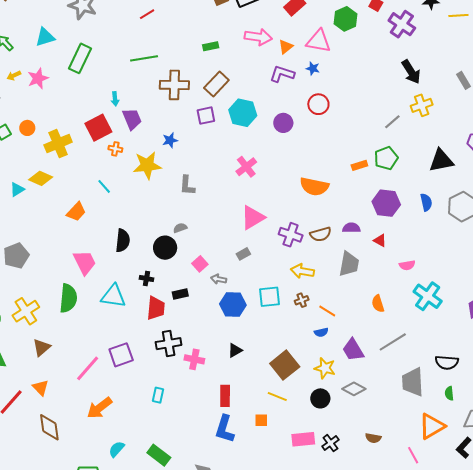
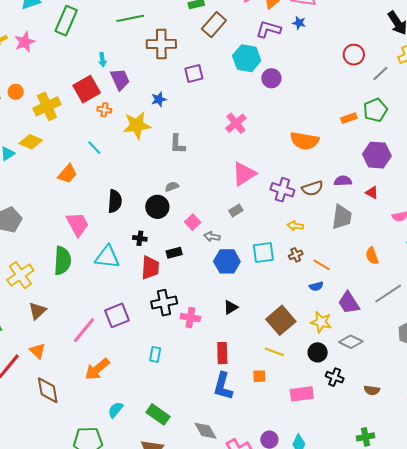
brown rectangle: (216, 84) -> (214, 25), moved
red circle: (318, 104) -> (354, 55), moved
cyan hexagon: (243, 113) -> (247, 58), moved
yellow arrow: (302, 271) -> (295, 226), size x0.7
black cross: (330, 443) -> (335, 377), moved, turned -30

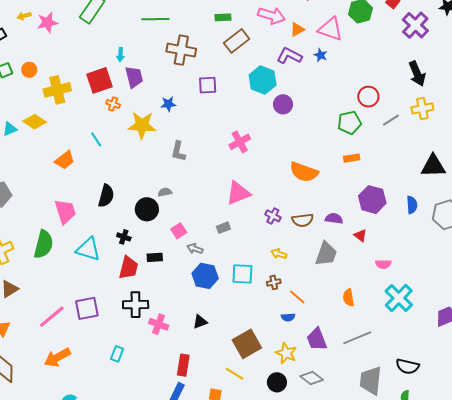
green pentagon: (375, 110) -> (349, 123), moved
purple cross: (282, 190) -> (273, 216), size x0.7

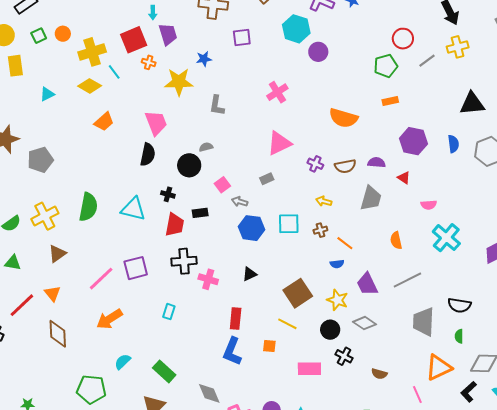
yellow diamond: (35, 122) -> (90, 86), moved
cyan line: (96, 139) -> (114, 72), moved
pink trapezoid: (65, 211) -> (156, 123), moved

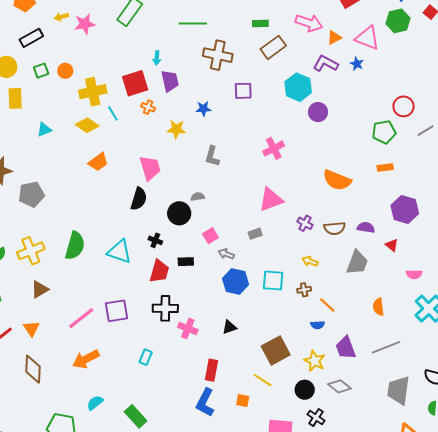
yellow star: (179, 82) -> (176, 129), size x0.7

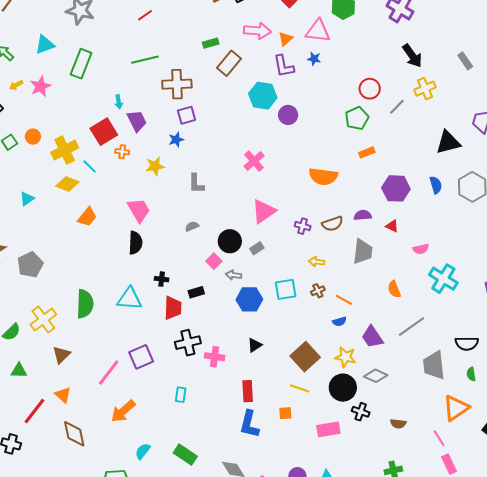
purple L-shape: (326, 64) -> (284, 66), turned -115
purple square: (243, 91) -> (187, 115), moved
black circle: (179, 213) -> (230, 241), moved
black circle: (305, 390) -> (343, 388), size x1.4

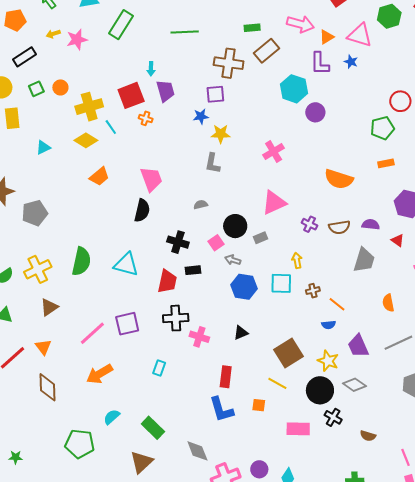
brown cross: (177, 84) -> (229, 63), moved
yellow star: (155, 166) -> (221, 134), moved
yellow arrow: (317, 262) -> (297, 260), moved, turned 63
black cross: (162, 279) -> (178, 242), moved, size x1.5
blue L-shape: (249, 424) -> (221, 409), turned -40

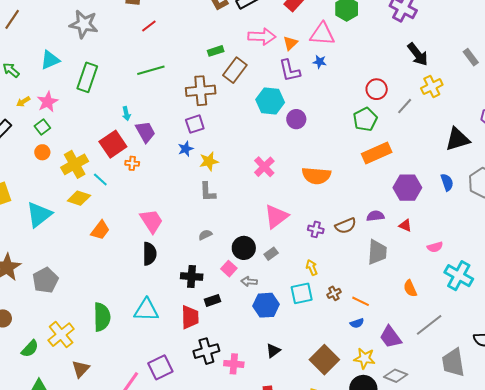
green square: (36, 89) -> (42, 127), moved
cyan triangle: (43, 147) -> (39, 215), size x1.8
orange rectangle: (386, 163) -> (377, 153), size x1.8
orange semicircle: (339, 179) -> (316, 176), moved

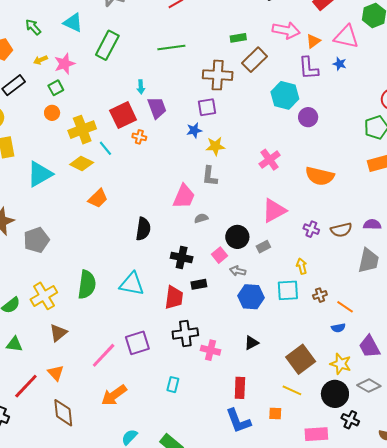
cyan triangle: (50, 60) -> (73, 23), turned 40
pink trapezoid: (151, 221) -> (184, 196), moved, turned 48

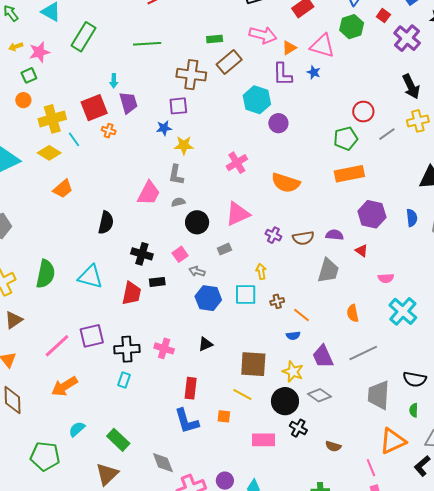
gray semicircle: (201, 218) -> (178, 202), moved
black circle: (237, 237) -> (197, 222), moved
black cross: (185, 333) -> (127, 349), moved
brown square: (301, 359) -> (253, 364), turned 36

